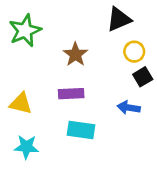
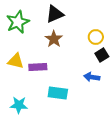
black triangle: (119, 19) -> (55, 14), moved
purple rectangle: (71, 94) -> (38, 67), moved
yellow triangle: (21, 103) -> (16, 61), moved

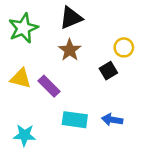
black square: (102, 55) -> (108, 71), moved
purple rectangle: (38, 67) -> (49, 86), turned 48
blue arrow: (92, 77) -> (112, 120), moved

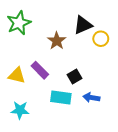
black triangle: (71, 18) -> (83, 25), moved
black square: (108, 71) -> (75, 77), moved
yellow triangle: (21, 78) -> (17, 75), moved

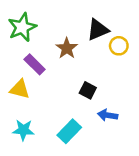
purple rectangle: (40, 70) -> (35, 64), moved
black square: (75, 77) -> (88, 90), turned -32
cyan rectangle: (61, 98) -> (69, 131), moved, turned -54

